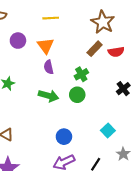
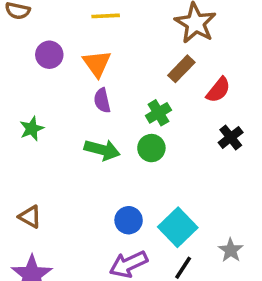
red semicircle: (116, 52) -> (218, 90), moved, turned -42
cyan square: (108, 131) -> (178, 227), moved, size x1.5

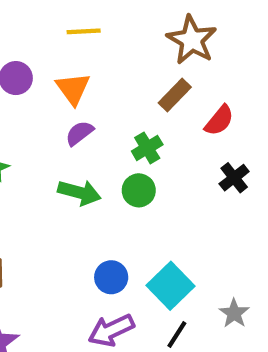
purple semicircle: (102, 100) -> (79, 133), turned 65

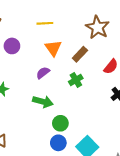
orange triangle: (73, 89) -> (53, 48), moved
brown rectangle: (175, 95) -> (80, 54), moved
green circle: (139, 190) -> (60, 123), moved

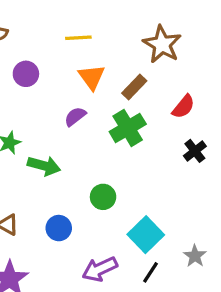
green cross: (76, 80) -> (128, 128), size x1.5
green arrow: (43, 102) -> (44, 166), moved
blue circle: (58, 143) -> (59, 228), moved

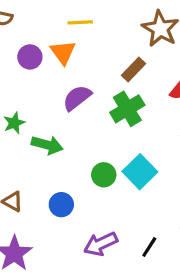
orange triangle: (92, 77) -> (63, 52), moved
purple semicircle: (75, 116) -> (77, 98), size x1.4
cyan square: (146, 235) -> (140, 172), moved

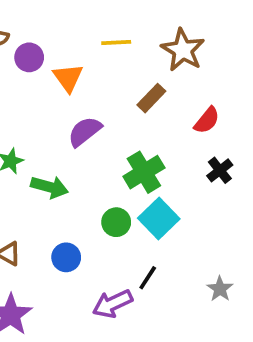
yellow line: (80, 22) -> (116, 43), moved
purple circle: (30, 57) -> (29, 57), moved
green cross: (127, 109) -> (144, 172), moved
black line: (149, 247) -> (148, 278), moved

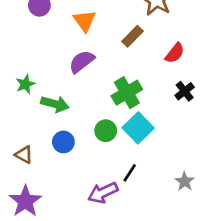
orange triangle: (68, 78) -> (85, 21), moved
blue circle: (66, 257) -> (63, 142), moved

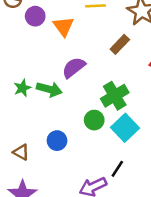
orange triangle: (85, 21) -> (63, 26), moved
green arrow: (55, 104) -> (49, 89), moved
green circle: (106, 131) -> (94, 120), moved

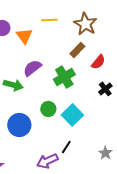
brown rectangle: (120, 44) -> (77, 50), moved
green cross: (115, 96) -> (64, 77), moved
blue circle: (57, 141) -> (19, 125), size x1.5

